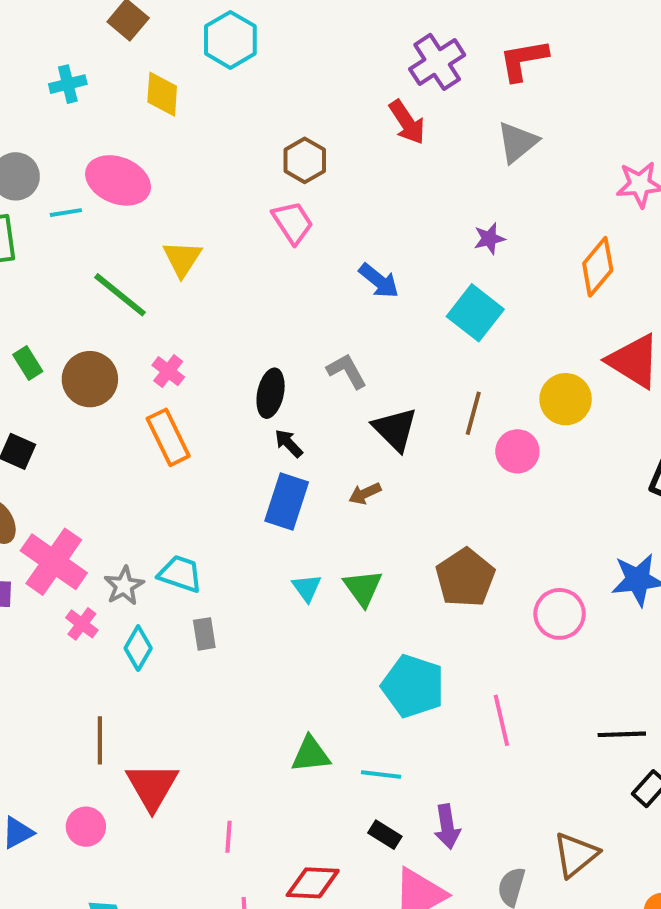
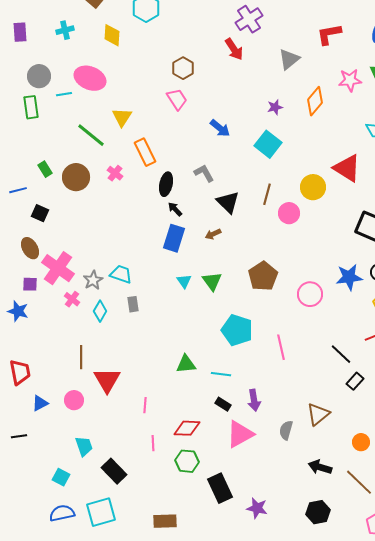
red L-shape: (523, 60) -> (329, 34), moved
orange diamond: (598, 267) -> (315, 101), moved
orange rectangle: (168, 437) -> (145, 152), moved
black line: (622, 734) -> (341, 354), turned 45

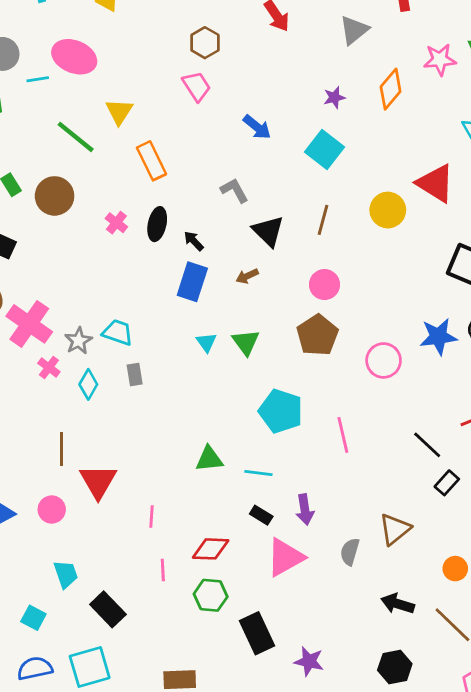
pink cross: (115, 173) -> (116, 223), moved
black ellipse: (166, 184) -> (157, 224), moved
pink circle: (289, 213) -> (324, 285), moved

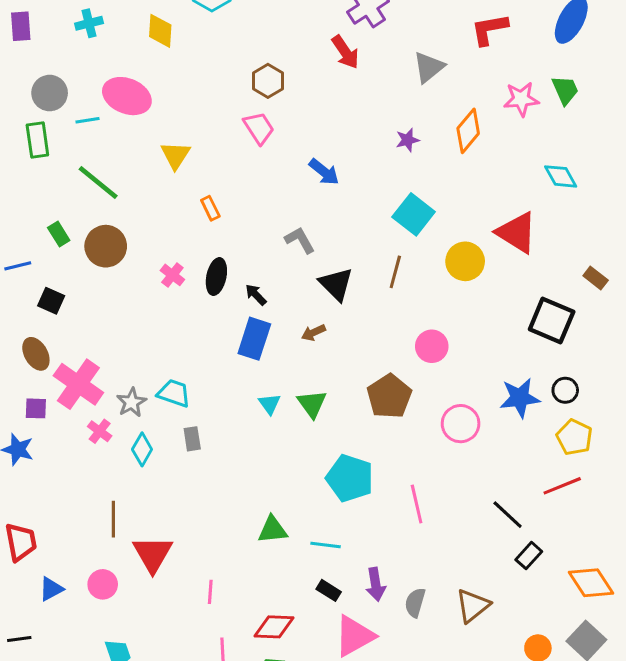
green line: (76, 137) -> (98, 182), moved
cyan square: (324, 150) -> (414, 214), moved
orange rectangle: (152, 161) -> (210, 208), size x0.6
pink circle: (324, 285) -> (432, 346), moved
gray semicircle: (350, 552) -> (415, 603), moved

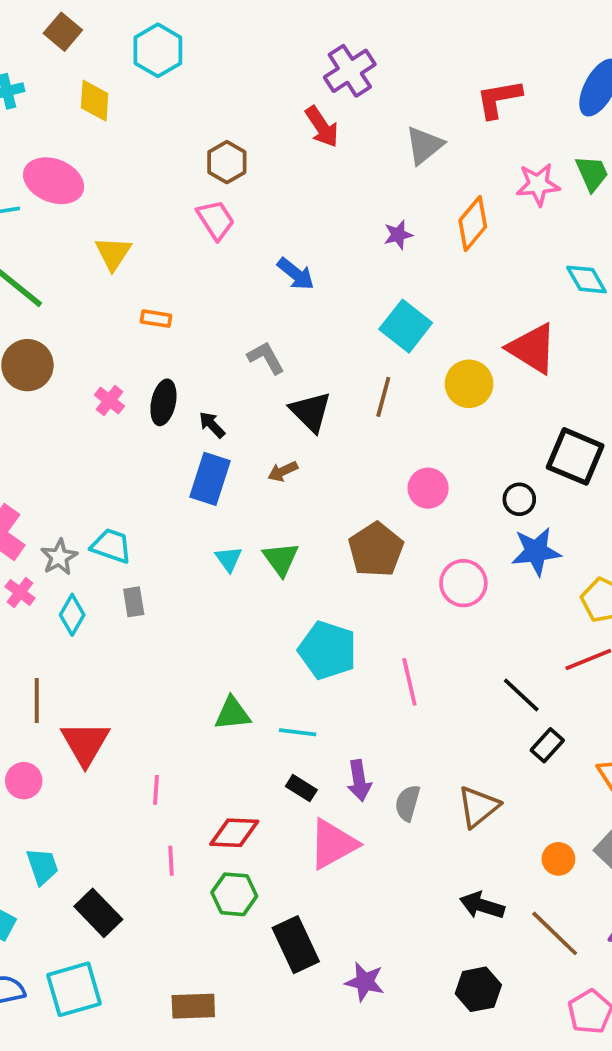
orange rectangle: (210, 208) -> (156, 319), turned -55
black circle: (565, 390) -> (519, 499), moved

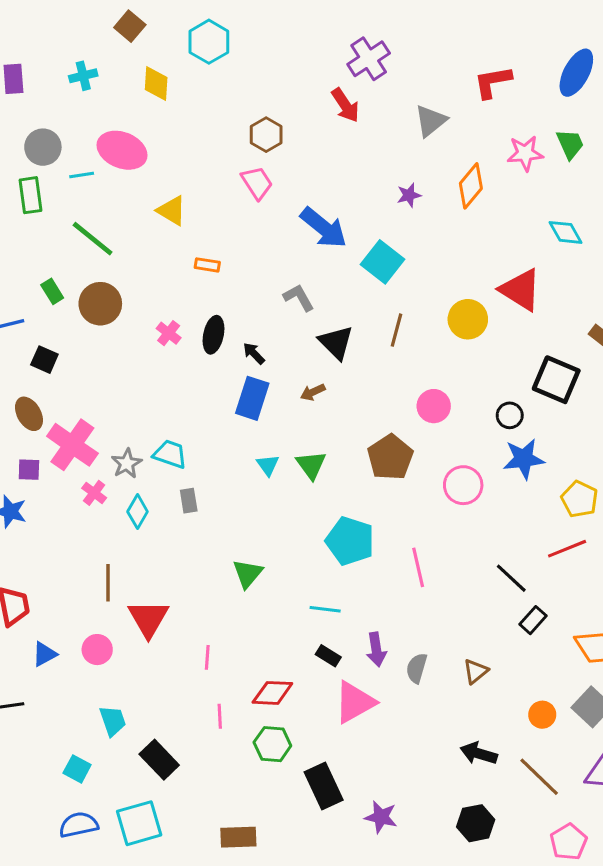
yellow triangle: (113, 253) -> (172, 211), turned -32
blue arrow: (296, 274) -> (324, 228), size x1.5
cyan square: (406, 326) -> (383, 262), moved
green triangle: (232, 714) -> (248, 574), moved, turned -44
brown triangle: (478, 807) -> (476, 671), size x0.7

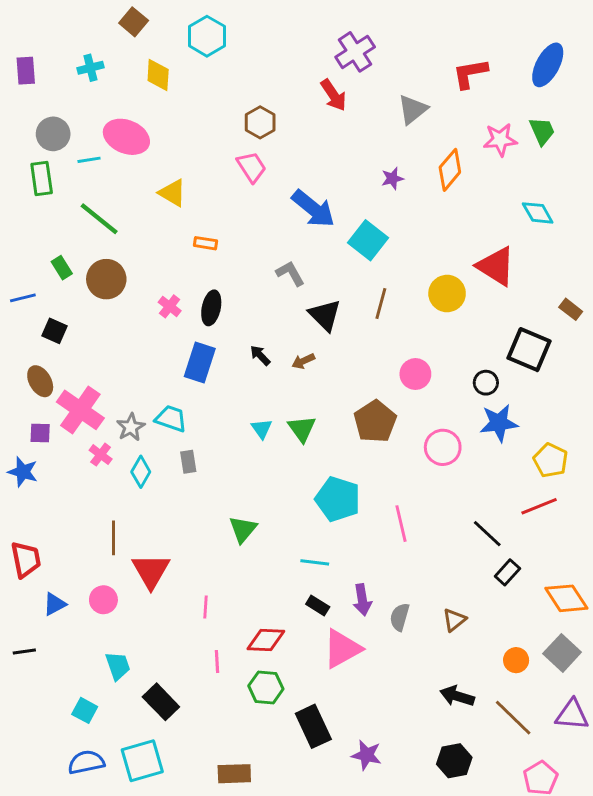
black arrow: (254, 353) -> (260, 355), moved
blue rectangle: (252, 398) -> (200, 363), moved

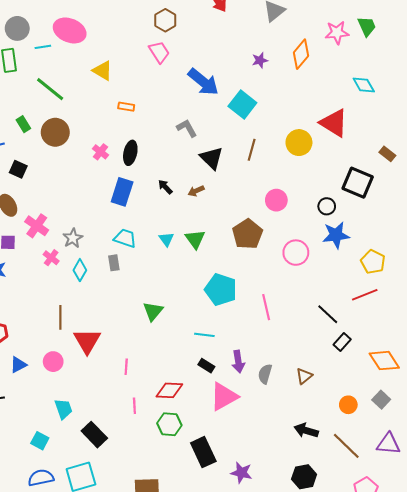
pink cross: (80, 410) -> (37, 226), size x0.7
cyan trapezoid: (171, 419) -> (125, 238), moved
gray square: (562, 653) -> (381, 400), size x0.7

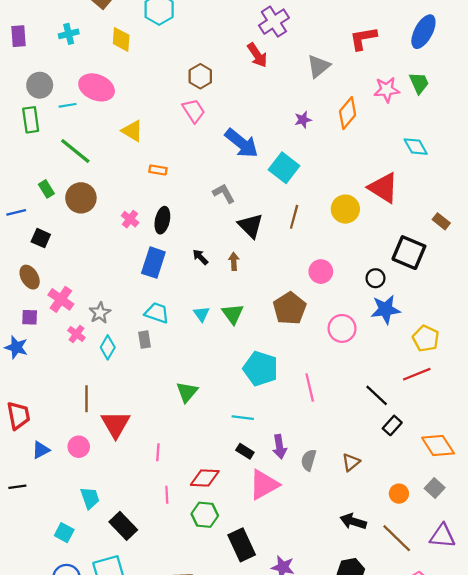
brown arrow: (196, 191) -> (234, 261), turned 112

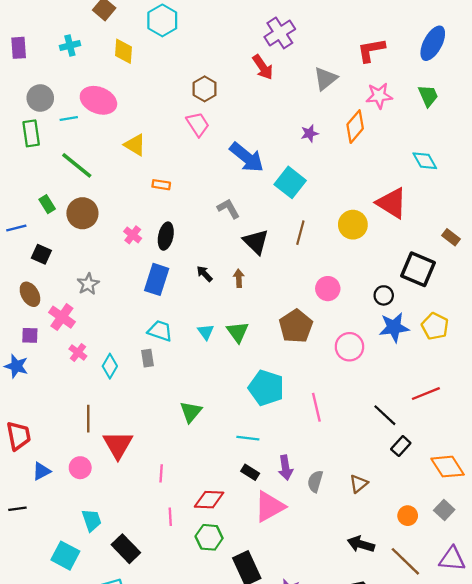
pink star: (387, 90) -> (379, 96), moved
gray star: (100, 313) -> (88, 284), moved
yellow pentagon: (426, 338) -> (435, 326), moved
cyan square: (64, 533) -> (65, 556), size x1.4

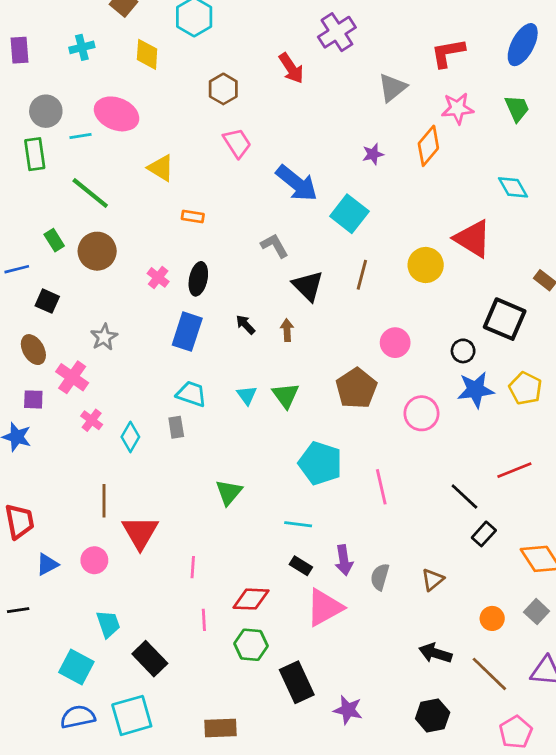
red arrow: (263, 67) -> (291, 68), moved
brown hexagon: (205, 89) -> (223, 89), moved

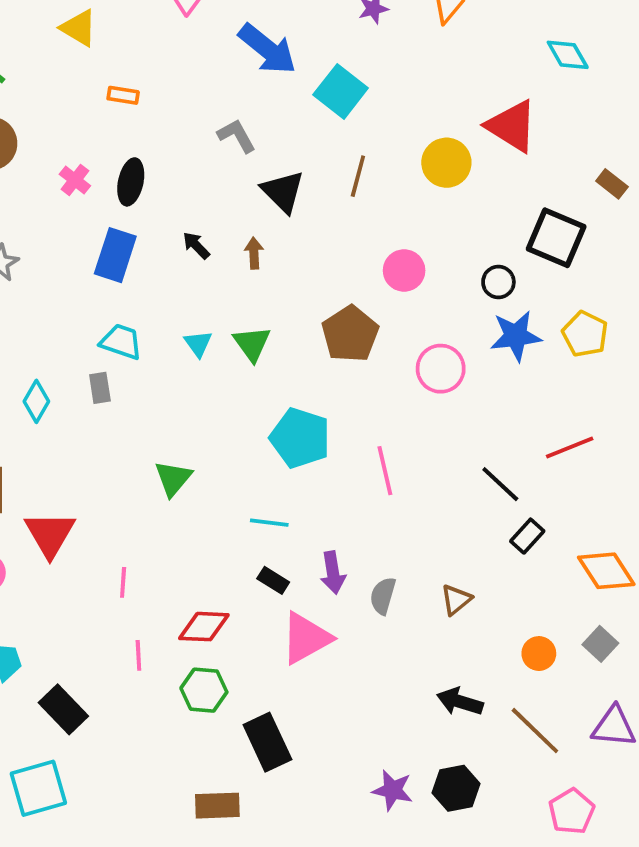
purple star: (348, 710) -> (393, 790), moved
brown rectangle: (220, 728) -> (217, 806), moved

